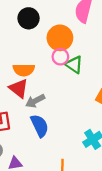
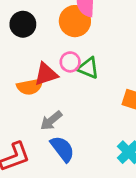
orange circle: (60, 38) -> (75, 21), moved
red triangle: (19, 88) -> (46, 74), moved, turned -45

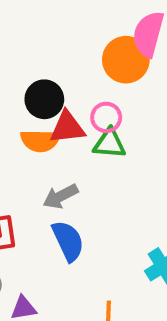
black circle: (23, 24) -> (44, 99), moved
green triangle: (88, 68) -> (110, 144), moved, turned -30

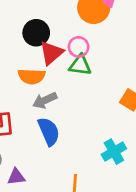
red triangle: (67, 127) -> (51, 53), turned -36
orange semicircle: (40, 141) -> (31, 76), moved

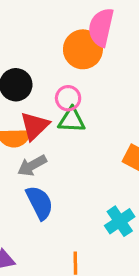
red triangle: (51, 53) -> (35, 126), moved

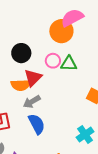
pink semicircle: (101, 27) -> (72, 18), turned 50
green triangle: (72, 120) -> (69, 64), moved

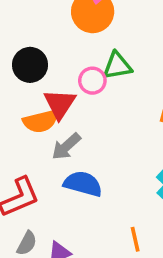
pink circle: (53, 61) -> (92, 81), moved
blue semicircle: (37, 124) -> (83, 184), turned -35

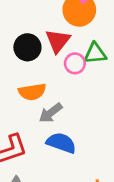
red triangle: (60, 104) -> (58, 41), moved

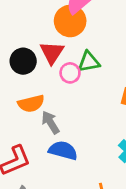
gray arrow: (51, 113) -> (50, 122), turned 100

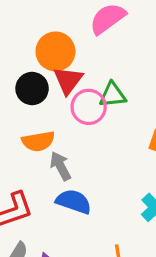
orange circle: (70, 21) -> (55, 51), moved
pink circle: (70, 73) -> (89, 107), size x1.4

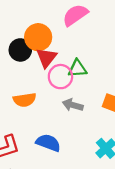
black circle: (32, 89) -> (20, 50), moved
gray arrow: (60, 166) -> (73, 105), moved, turned -48

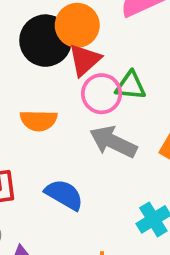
black circle: (20, 50) -> (46, 41), size x1.4
gray arrow: (73, 105) -> (113, 142), size x1.4

